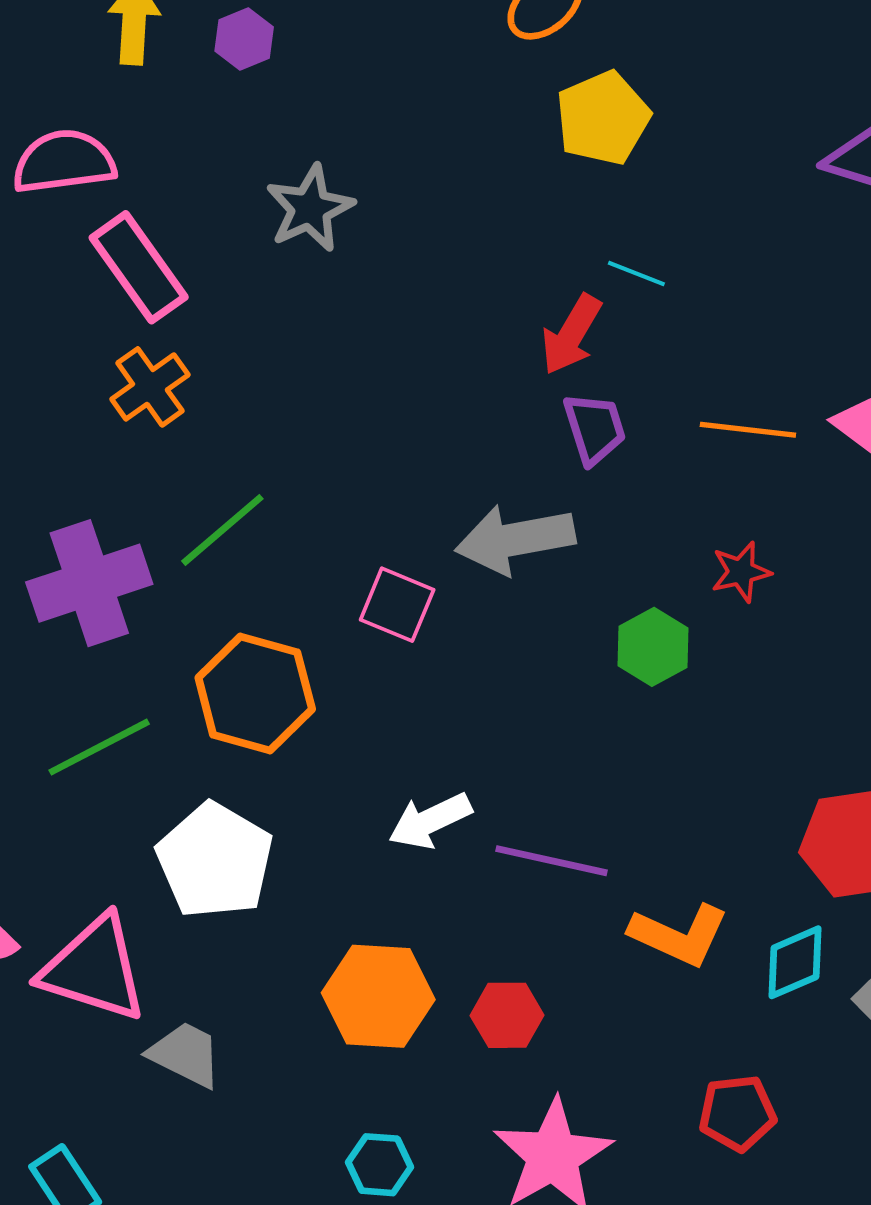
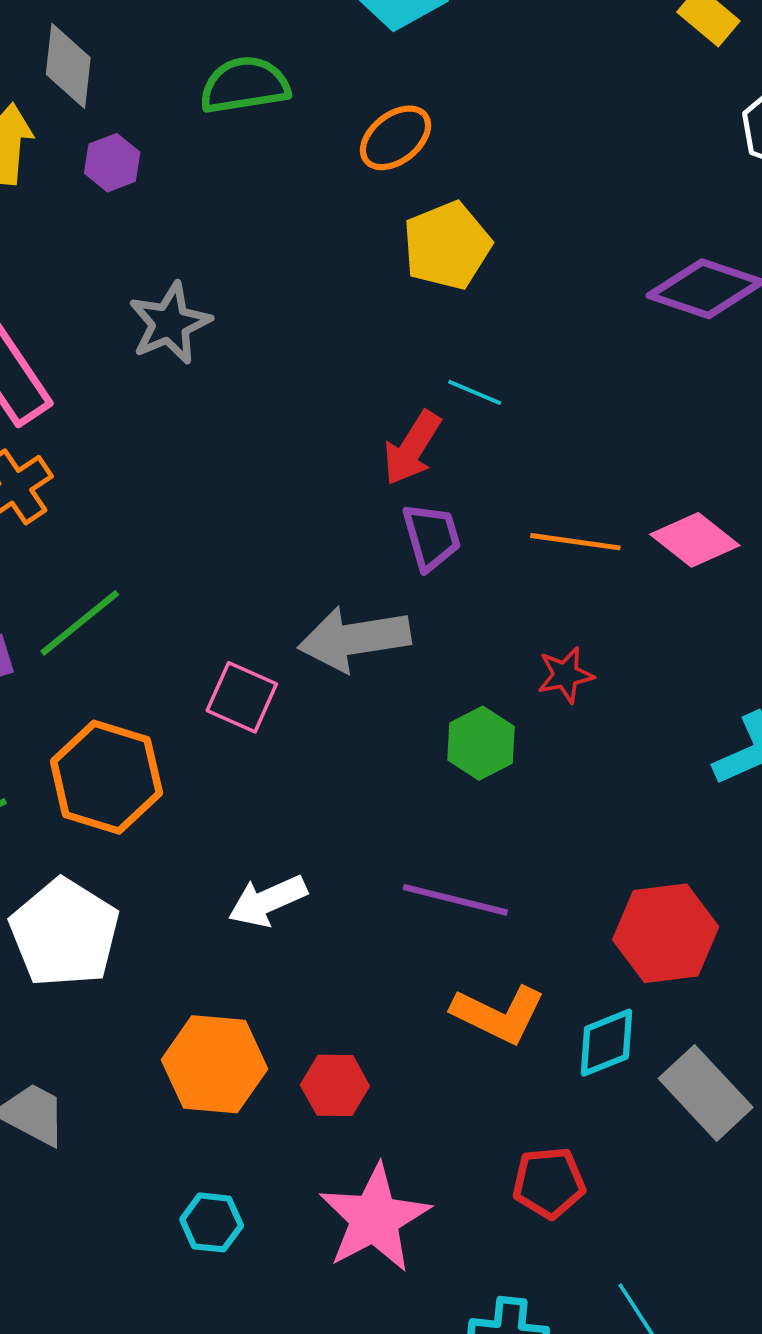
purple line: (552, 861) -> (455, 900), moved

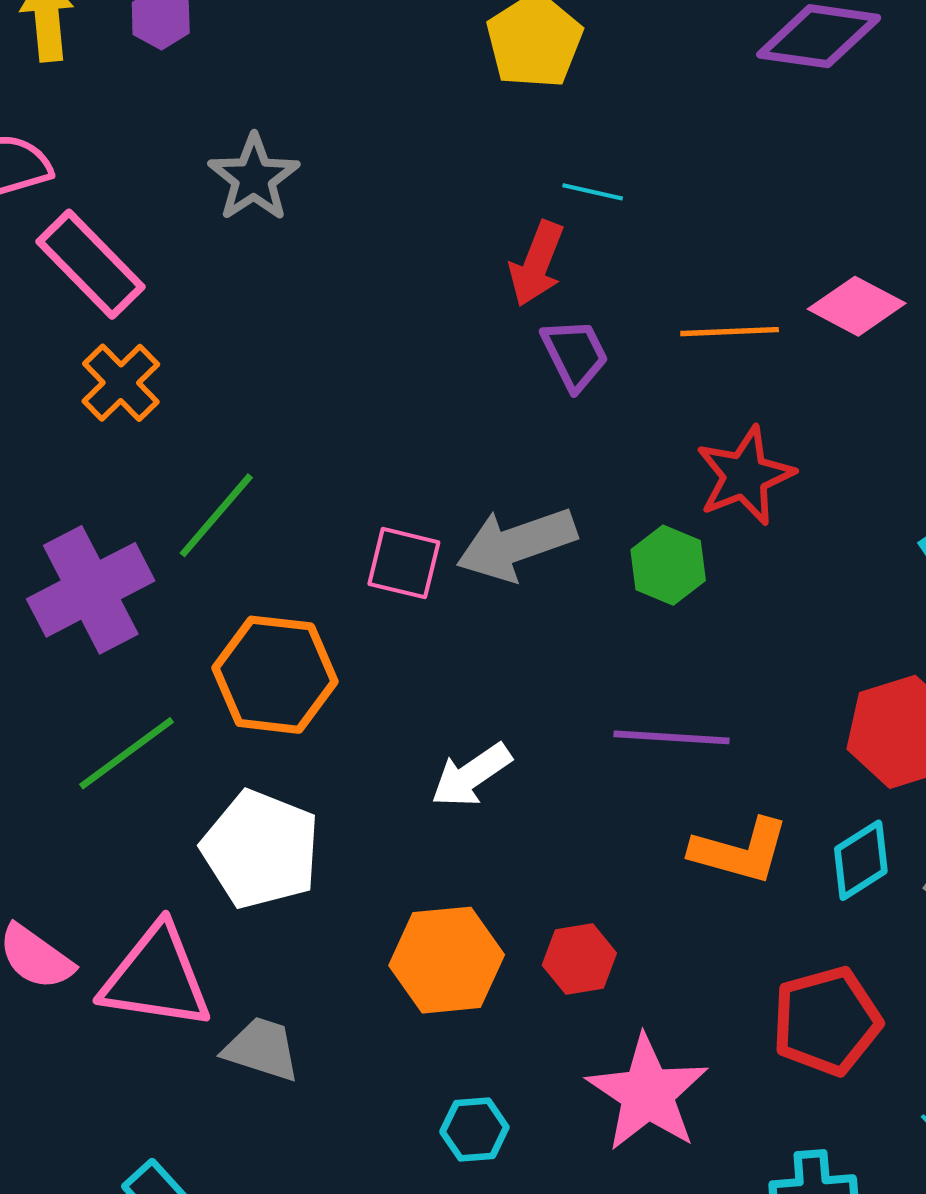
gray arrow: (354, 639) -> (516, 544), moved
red star: (565, 675) -> (745, 476), size x1.6
red pentagon: (549, 1183) -> (827, 1021), size x1.4

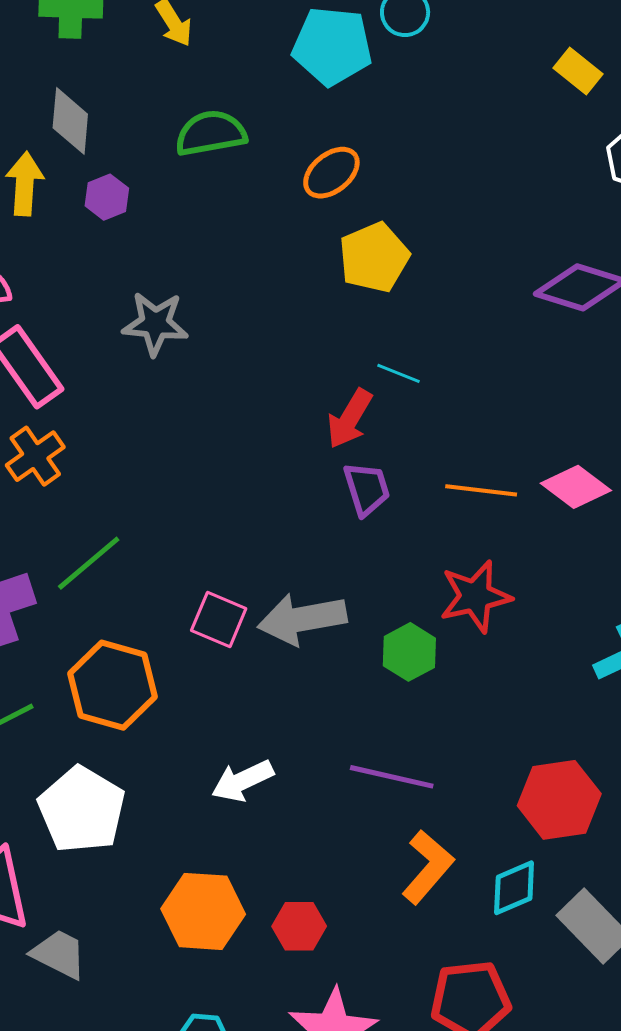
gray star: (254, 178) -> (155, 324), turned 30
orange L-shape: (740, 851) -> (428, 867), turned -74

